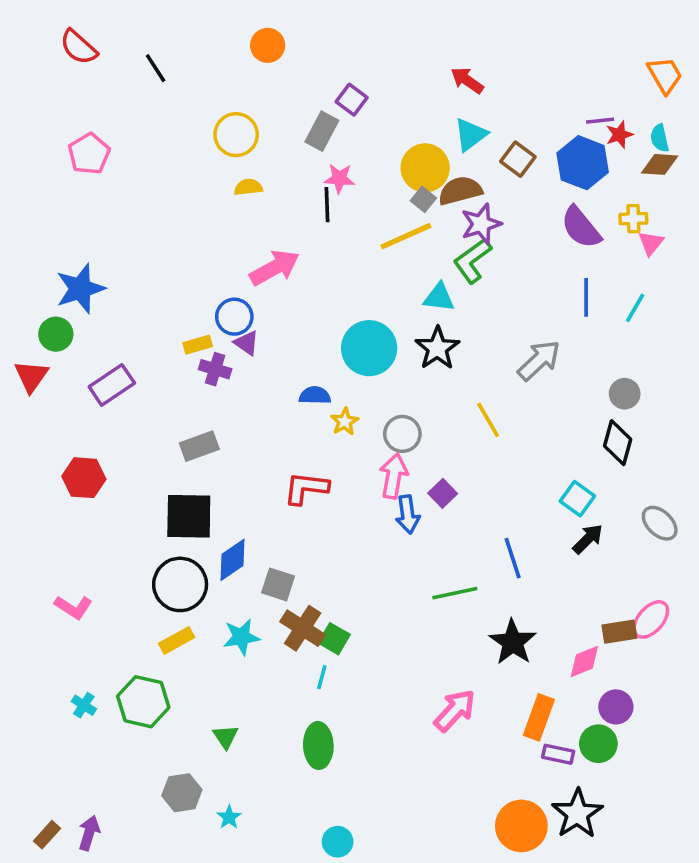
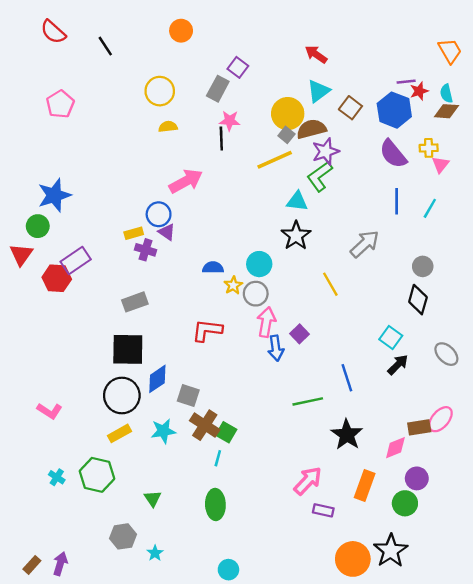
cyan circle: (369, 348) -> (259, 264), moved, size x0.7
gray circle: (402, 434) -> (256, 294), moved
red hexagon: (84, 478) -> (57, 278), moved
purple rectangle: (558, 754) -> (323, 510), moved

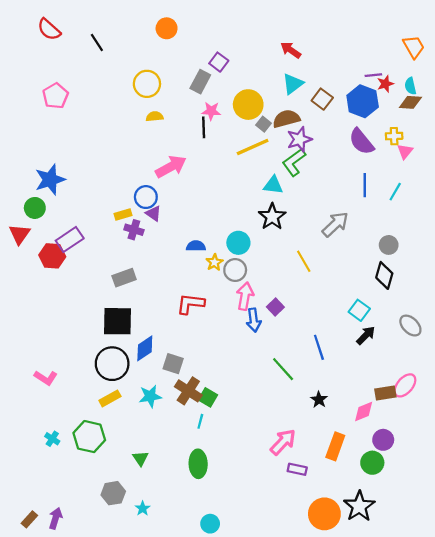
yellow circle: (288, 114) -> (248, 105), moved
green line: (308, 401) -> (283, 369), turned 60
black star: (347, 435) -> (319, 400), size x0.6

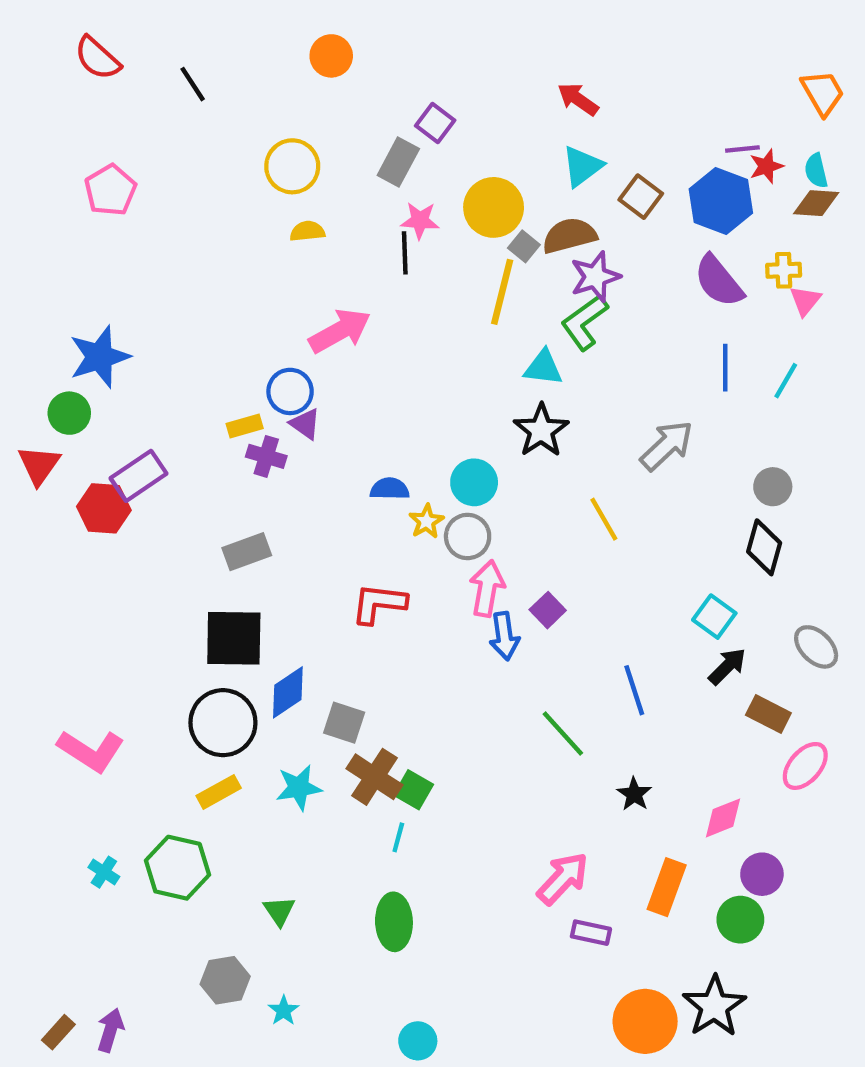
yellow line: (253, 147) -> (502, 292), turned -52
pink L-shape: (46, 378) -> (91, 751), size x1.4
brown rectangle: (385, 393) -> (768, 714), moved, turned 36

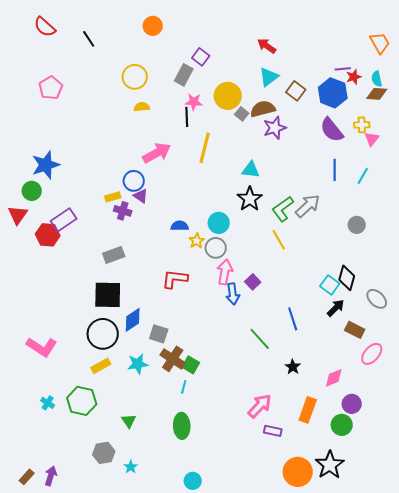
yellow line: (502, 292) -> (205, 148), moved
green L-shape: (584, 322) -> (283, 209), moved
black diamond: (764, 547) -> (347, 278), moved

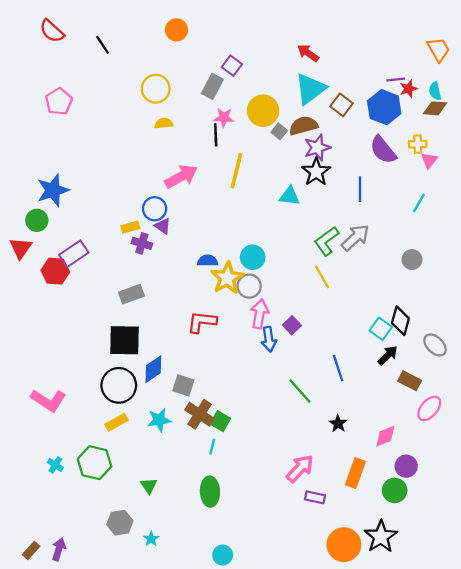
cyan triangle: (269, 77) -> (310, 89), size x1.4
blue line: (335, 170) -> (360, 189), moved
black star: (250, 199) -> (316, 172), moved
yellow star: (197, 241) -> (227, 278), size x1.8

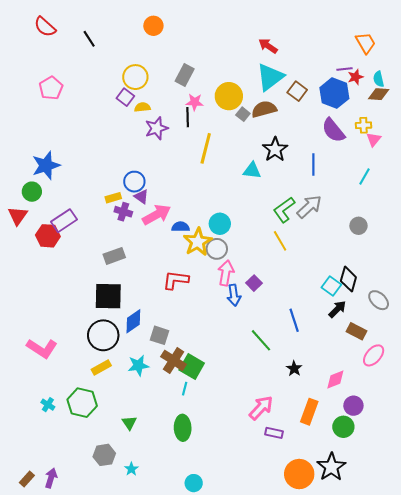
orange trapezoid: (438, 49) -> (366, 43), moved
purple square: (232, 66) -> (125, 97), moved
purple star: (317, 148) -> (156, 128), moved
pink arrow: (181, 176) -> (156, 215), moved
green square: (220, 421) -> (192, 366), size x1.4

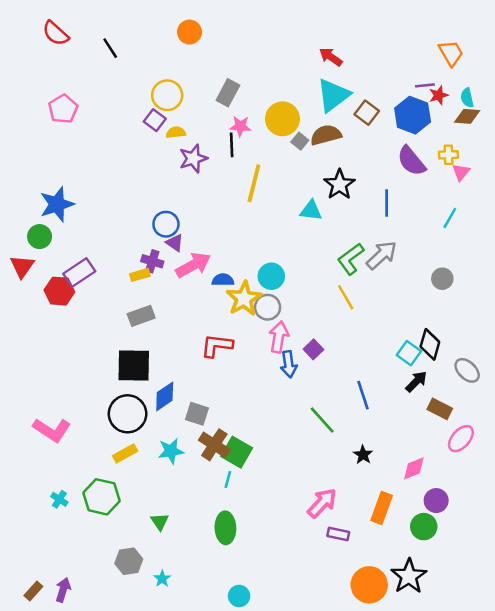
yellow rectangle: (113, 198) -> (140, 275), moved

